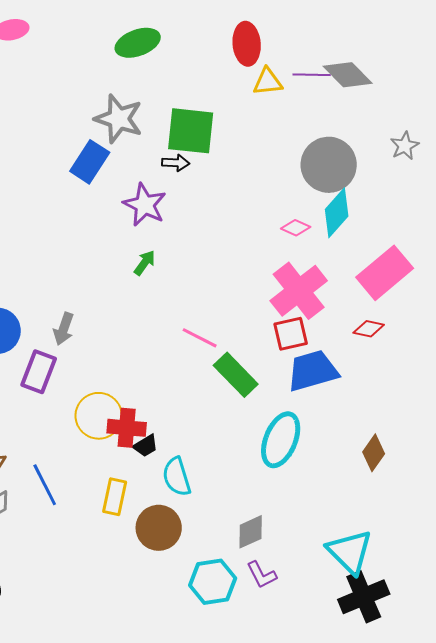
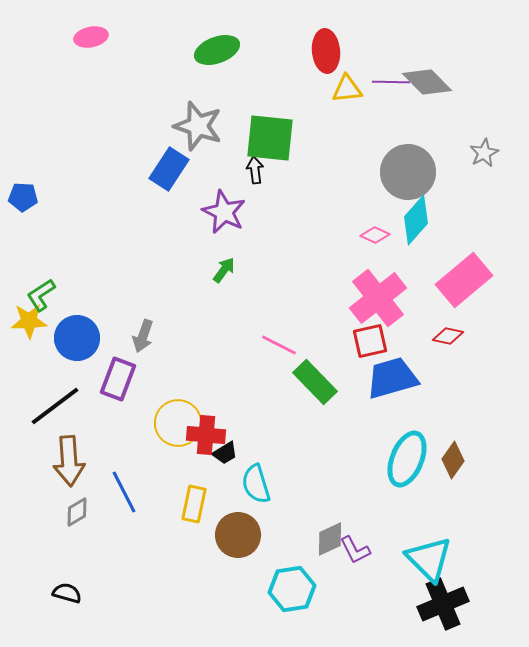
black arrow: (176, 163) -> (255, 170), turned -100
cyan ellipse: (281, 440) -> (407, 459), moved
purple L-shape: (262, 575) -> (355, 550), moved

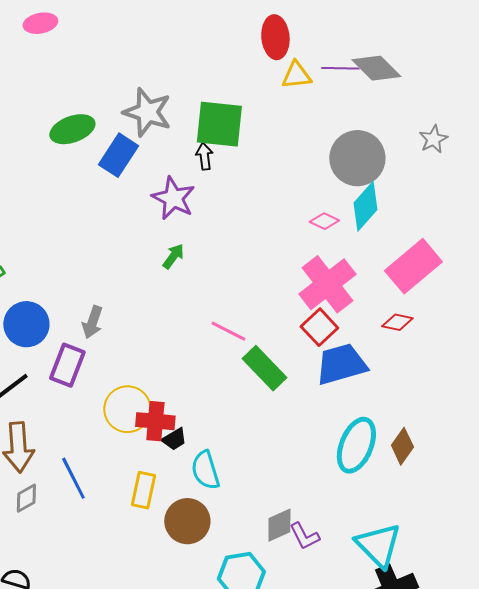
green ellipse: (217, 50) -> (72, 129), moved
red square: (370, 341) -> (319, 327), turned -30

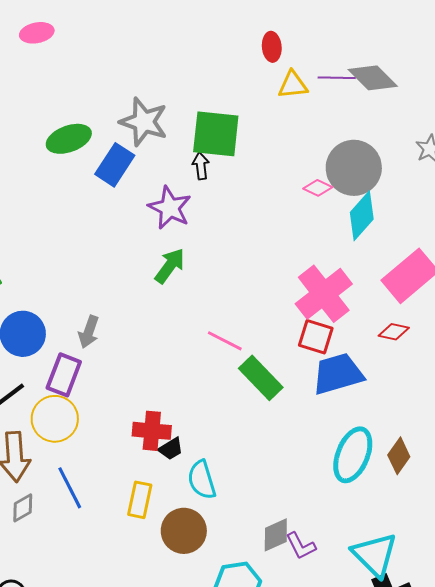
red ellipse: (275, 37) -> (272, 47), size x0.7
pink diamond: (324, 221) -> (318, 188), moved
green arrow: (173, 256) -> (170, 266), size x1.4
red square: (319, 327) -> (316, 337), turned -30
yellow circle: (127, 409) -> (55, 419), moved

